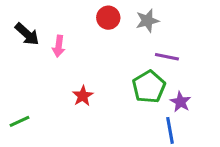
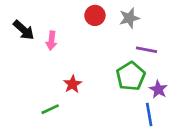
green line: (20, 121) -> (50, 109), moved

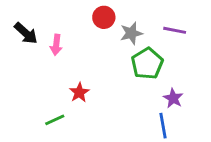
gray star: (129, 18) -> (131, 33), moved
purple line: (146, 50) -> (175, 30), moved
green pentagon: (131, 76) -> (147, 64), moved

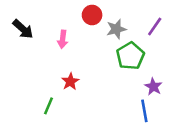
purple line: (175, 30) -> (155, 27), turned -66
pink arrow: (56, 45) -> (63, 39), moved
green line: (55, 120) -> (49, 106), turned -42

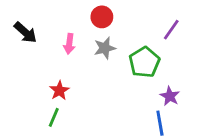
gray star: (116, 29) -> (105, 48), moved
red star: (70, 81) -> (59, 91), moved

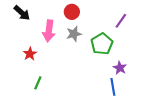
black arrow: (25, 32) -> (22, 13), moved
pink arrow: (69, 44) -> (49, 31), size x1.5
red star: (59, 91) -> (30, 54), moved

